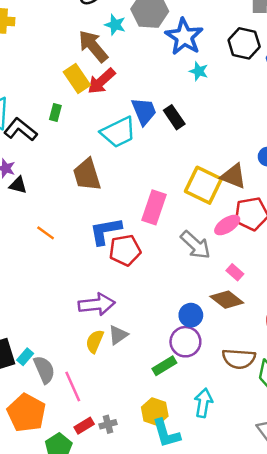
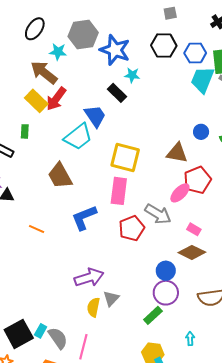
black rectangle: (174, 117) -> (117, 93), moved
yellow square: (203, 185) -> (125, 158), moved
red pentagon: (125, 250) -> (132, 228), moved
pink line: (73, 386) -> (83, 347), turned 50
cyan arrow: (203, 403) -> (190, 339), size x0.6

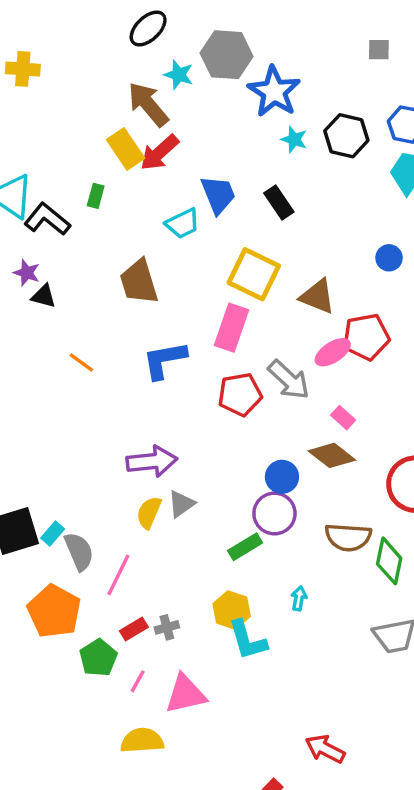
black hexagon: (164, 46) -> (346, 136), moved
black rectangle: (117, 93) -> (279, 203), moved
cyan trapezoid: (78, 137) -> (183, 223), size x0.7
brown triangle: (177, 153) -> (317, 296), moved

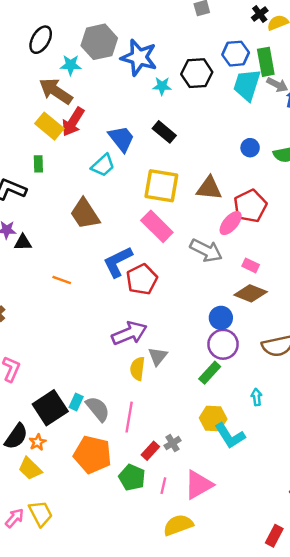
pink rectangle: (232, 328) -> (157, 226), turned -48
red pentagon: (240, 394) -> (142, 279), moved

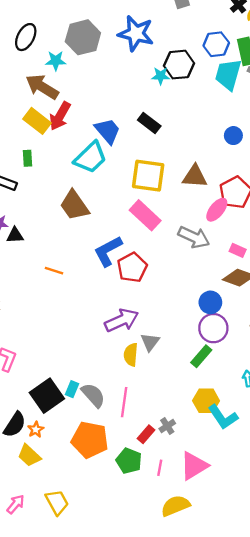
blue star: (139, 57) -> (136, 33), moved
cyan star: (162, 86) -> (161, 76), moved
cyan trapezoid: (103, 165) -> (90, 158), size x1.4
yellow trapezoid: (41, 513) -> (57, 502), moved

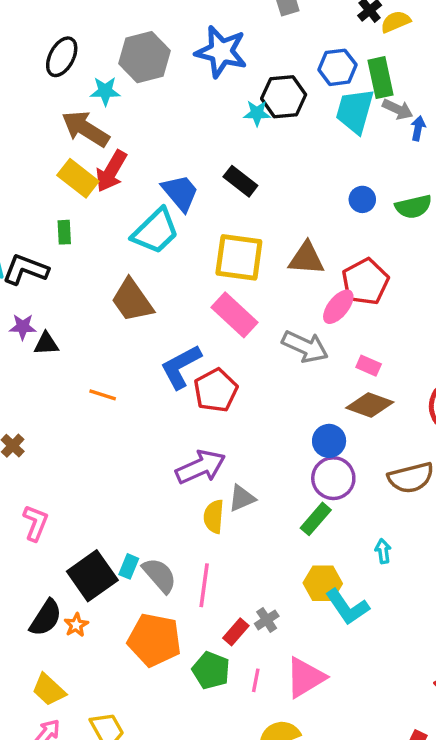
gray triangle: (150, 342) -> (242, 498), turned 30
yellow trapezoid: (29, 456) -> (49, 690), moved

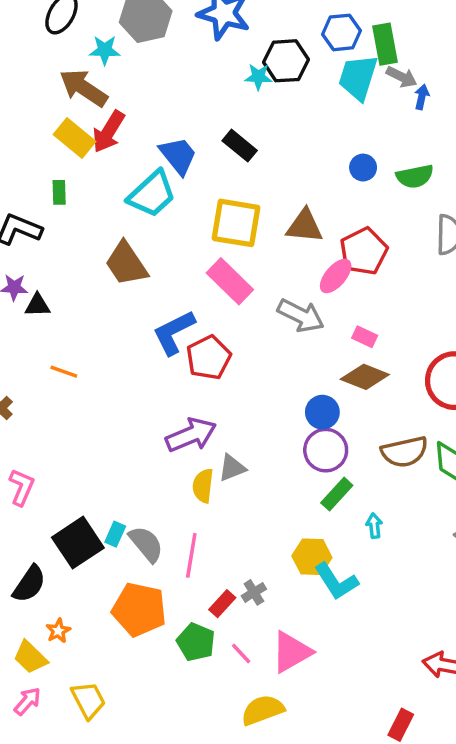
orange line: (103, 395) -> (64, 372), moved
green rectangle: (316, 519) -> (337, 494), moved
orange star: (76, 625) -> (58, 631), moved
pink line: (256, 680) -> (241, 653), turned -55

